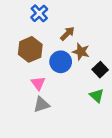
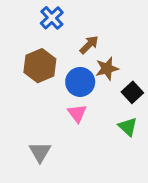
brown star: (81, 52) -> (107, 69), turned -30
pink triangle: (38, 83) -> (77, 113), moved
gray triangle: (41, 105) -> (40, 152), moved, turned -42

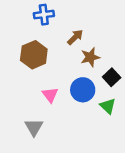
blue cross: (52, 18) -> (44, 15), turned 36
blue circle: (80, 82) -> (83, 90), moved
pink triangle: (77, 113) -> (50, 95), moved

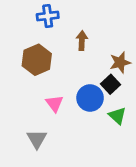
brown arrow: (75, 37) -> (82, 41), turned -42
brown star: (90, 57) -> (120, 62), moved
black square: (112, 77) -> (111, 84), moved

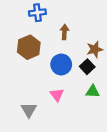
blue circle: (90, 98) -> (61, 64), moved
pink triangle: (55, 103) -> (57, 95), moved
green triangle: (117, 116) -> (93, 92), turned -40

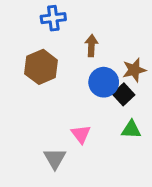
blue circle: (61, 64) -> (104, 82), moved
gray triangle: (29, 110) -> (55, 159), moved

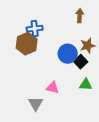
blue cross: (53, 18) -> (35, 29), moved
brown arrow: (91, 46) -> (80, 16), moved
pink triangle: (81, 134) -> (53, 88), turned -40

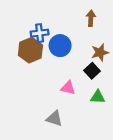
blue circle: (68, 54) -> (60, 46), moved
pink triangle: (53, 88) -> (68, 88), moved
gray triangle: (36, 104) -> (54, 119), moved, turned -42

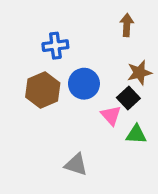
blue circle: (60, 46) -> (84, 84), moved
brown hexagon: (30, 50) -> (43, 90), moved
pink triangle: (68, 88) -> (111, 115), moved, turned 35

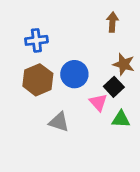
blue cross: (55, 46) -> (36, 40), moved
brown star: (139, 73) -> (124, 64), turned 30
gray triangle: (76, 165) -> (59, 122), moved

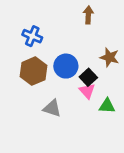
brown arrow: (112, 22) -> (88, 15), moved
blue cross: (36, 40) -> (32, 36), turned 30
black square: (114, 87) -> (88, 77), moved

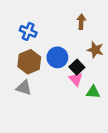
brown arrow: (88, 15) -> (81, 22), moved
gray triangle: (52, 108) -> (24, 88), moved

